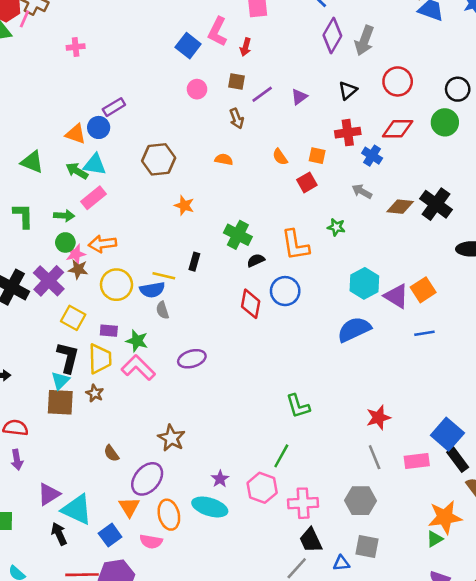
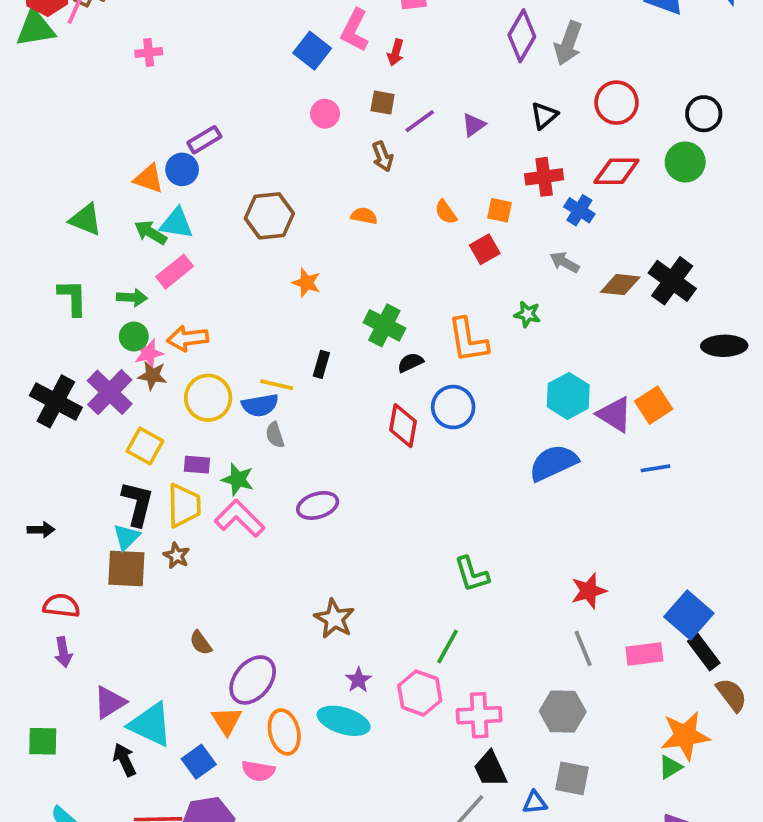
brown star: (171, 438) -> (334, 619), moved

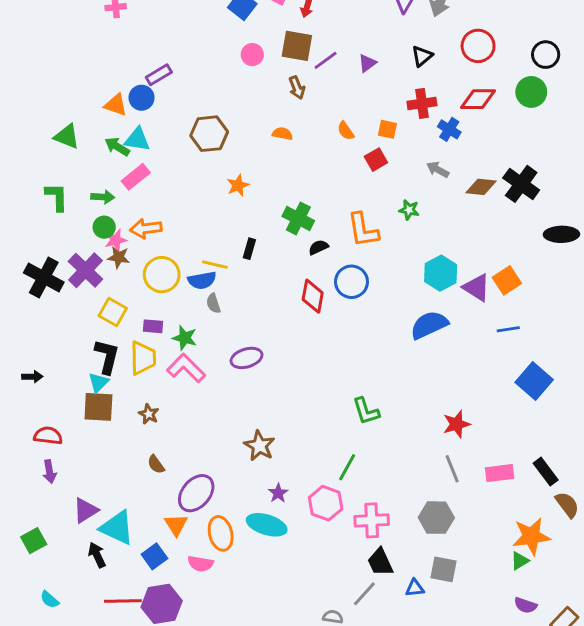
brown square: (383, 103) -> (297, 46), size x1.6
orange star: (306, 283) -> (238, 185), turned 30
brown star: (177, 556) -> (149, 414), moved
blue square: (689, 615) -> (534, 381), moved
green square: (43, 741) -> (34, 541), turned -30

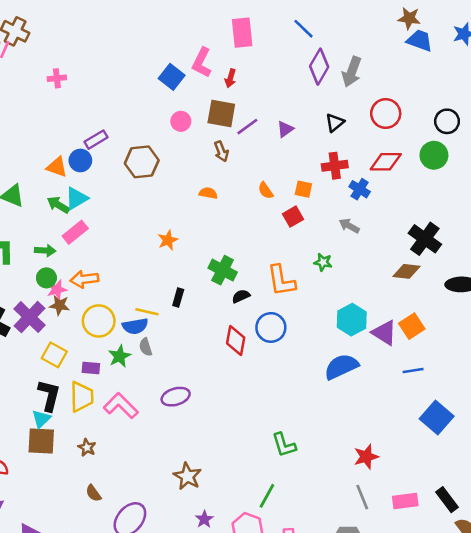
brown hexagon: (209, 134) -> (142, 162), moved
cyan triangle: (137, 139) -> (76, 198), turned -40
brown diamond: (481, 187) -> (407, 271), moved
green star: (185, 338) -> (120, 356), moved, turned 30

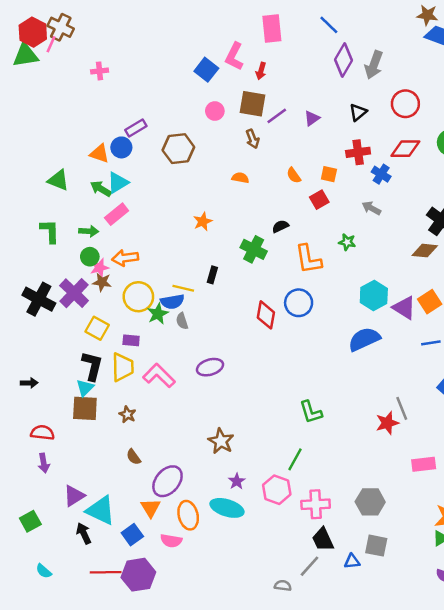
black semicircle: (241, 296) -> (280, 226), moved
green star: (120, 356) -> (158, 314), moved
gray line: (362, 497) -> (402, 408), moved

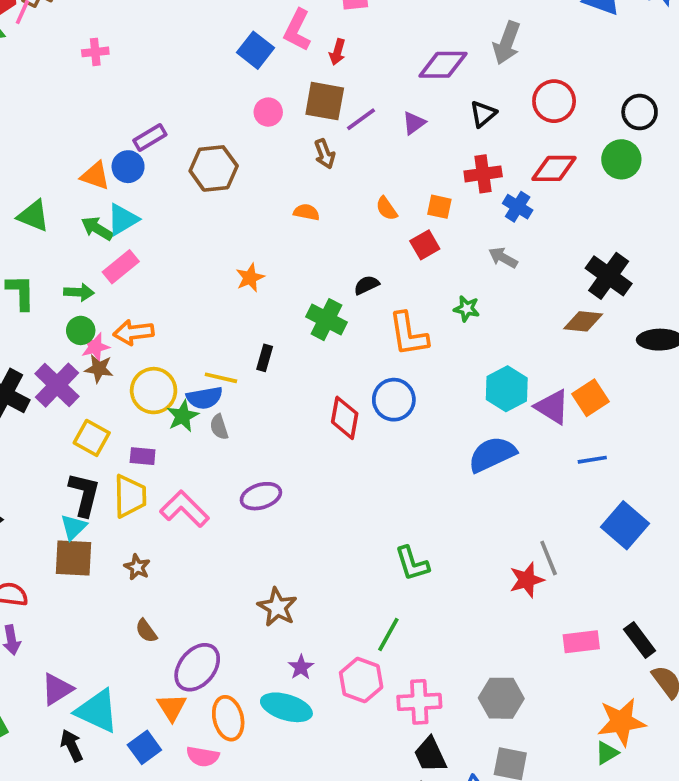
purple diamond: (344, 60) -> (443, 65), moved, turned 60

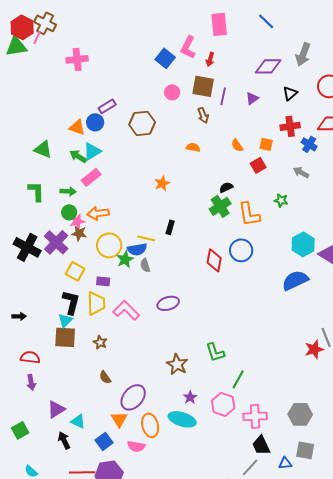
pink cross: (95, 52) -> (77, 59), size x1.5
purple line: (361, 119) -> (223, 96), turned -42
green cross: (326, 320) -> (220, 206), moved, turned 30
green L-shape: (412, 563) -> (215, 352), moved
cyan triangle: (97, 711) -> (78, 421), size x0.6

